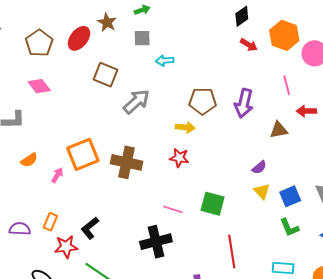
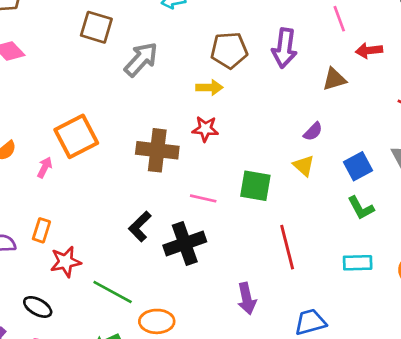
brown cross: (127, 162) -> (157, 150), moved
yellow triangle: (262, 191) -> (304, 166), moved
black L-shape: (90, 228) -> (140, 226), moved

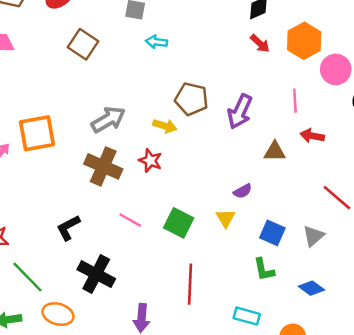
gray arrow: (141, 59) -> (108, 120), moved
blue square: (358, 166) -> (272, 233), turned 35
black cross: (185, 244) -> (96, 274), moved, turned 30

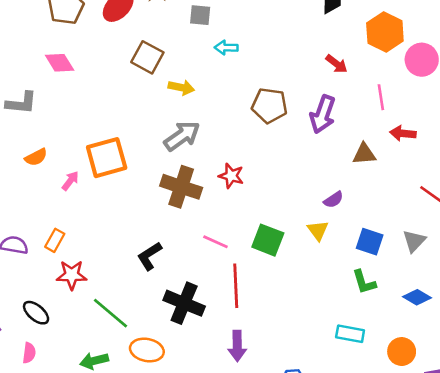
red arrow: (260, 43) -> (337, 64), moved
yellow arrow: (165, 126) -> (181, 87), moved
red line: (190, 284) -> (236, 286), moved

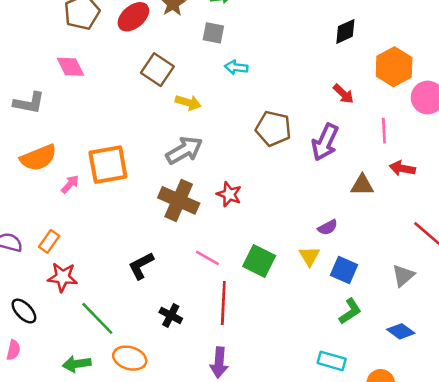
orange semicircle: (36, 157) -> (38, 158), size x1.6
blue square: (370, 242) -> (344, 270), moved
green L-shape: (364, 282) -> (350, 311), turned -112
black cross: (184, 303) -> (171, 315), size x0.6

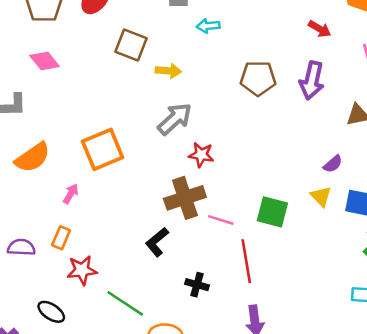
pink arrow: (70, 184) -> (71, 194), moved
red star: (229, 194) -> (201, 155), moved
brown cross: (179, 200) -> (185, 198), moved, turned -30

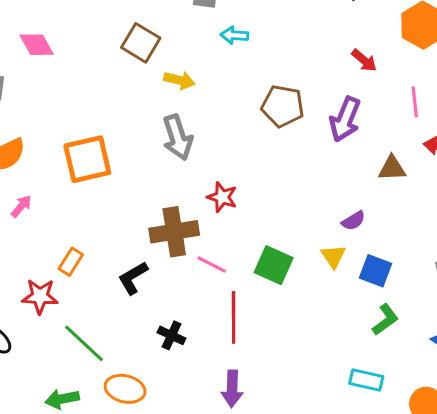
gray arrow: (175, 119) -> (178, 137), turned 105
red star: (201, 155) -> (222, 197), moved
pink arrow: (71, 194) -> (21, 206), moved
orange rectangle: (61, 238) -> (71, 262), moved

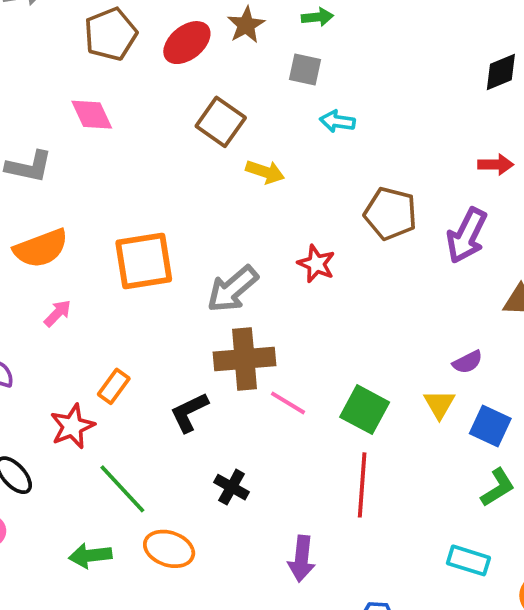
red arrow: (364, 60) -> (496, 164), turned -44
gray arrow: (178, 137) -> (233, 289), moved, turned 63
red star: (222, 197) -> (316, 264), moved
red star: (40, 296) -> (72, 426), turned -30
red line: (234, 317) -> (362, 485), moved

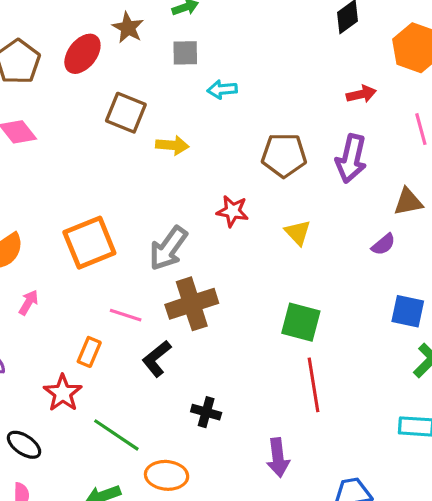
purple semicircle: (468, 362) -> (383, 244), moved
pink line: (288, 403) -> (126, 315), moved
yellow triangle: (439, 404) -> (298, 233), moved

